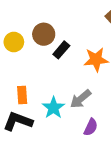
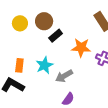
cyan star: (53, 108) -> (44, 65), moved

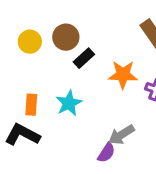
gray arrow: (64, 76) -> (121, 135), moved

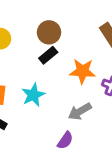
brown circle: (66, 37) -> (49, 32), moved
gray arrow: (121, 135) -> (80, 111), moved

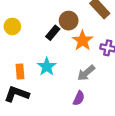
brown circle: (49, 32) -> (69, 21), moved
orange star: (83, 71) -> (83, 41), turned -30

